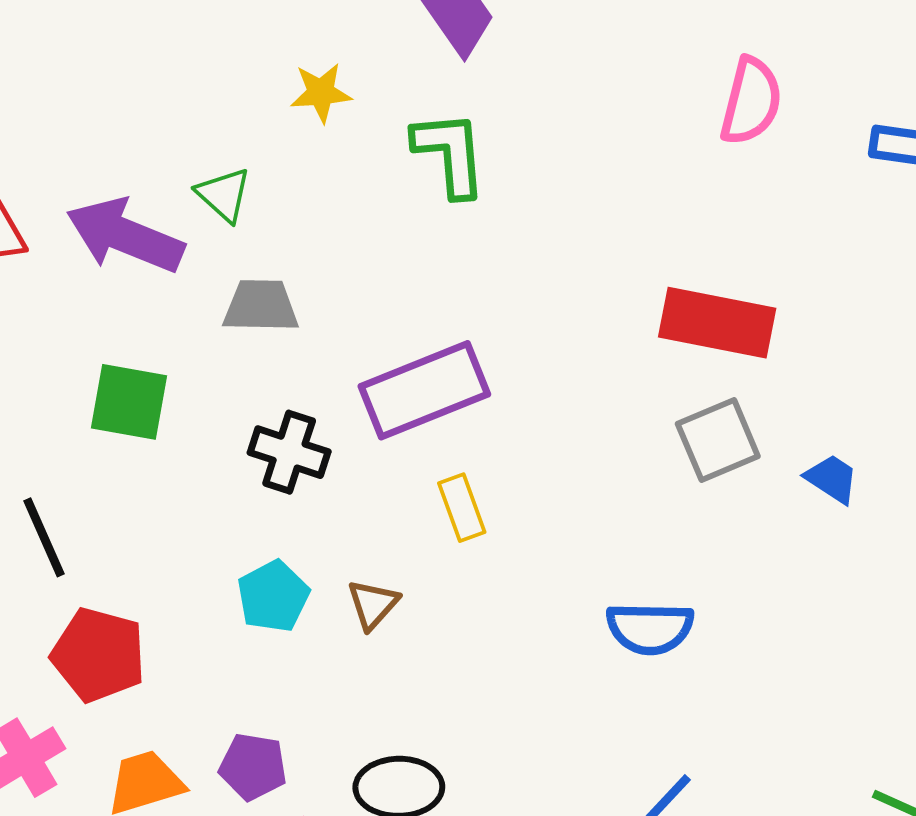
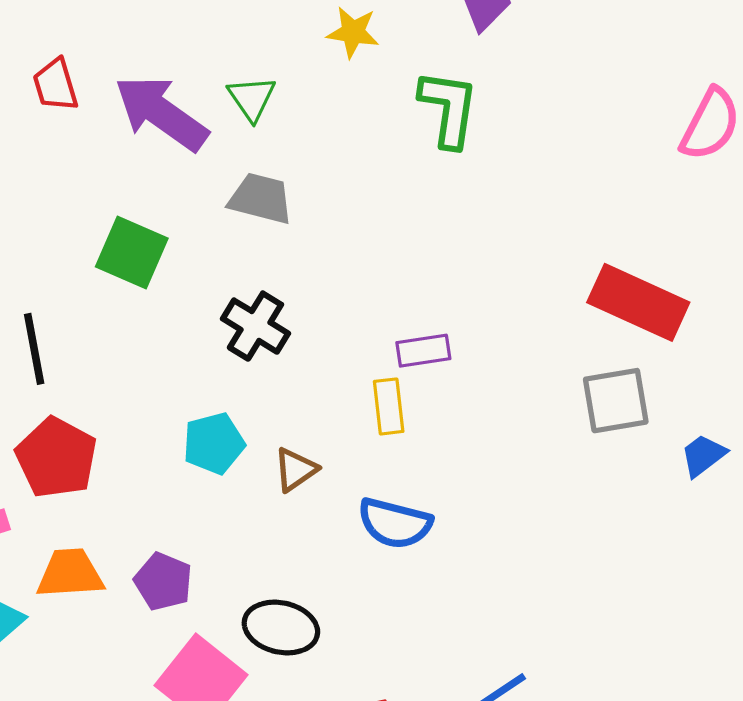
purple rectangle: (424, 390) -> (423, 351), moved, size x0.5
blue trapezoid: (832, 479) -> (703, 455), turned -84
blue semicircle: (650, 628) -> (395, 523), moved

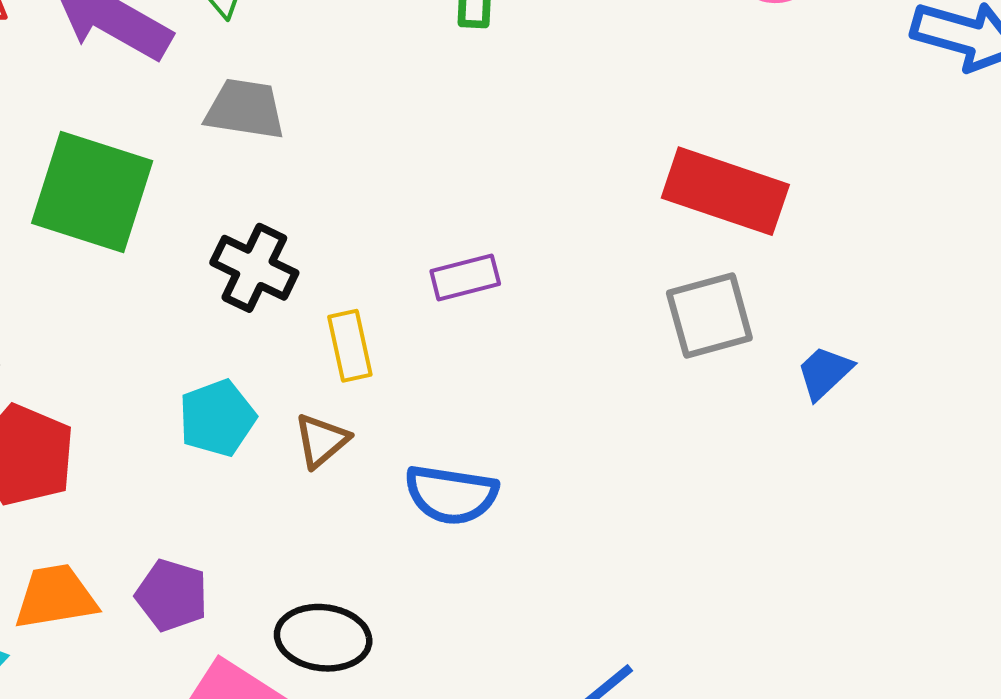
green square: (132, 252) -> (92, 192), size x1.4
yellow rectangle: (389, 406) -> (350, 346), moved

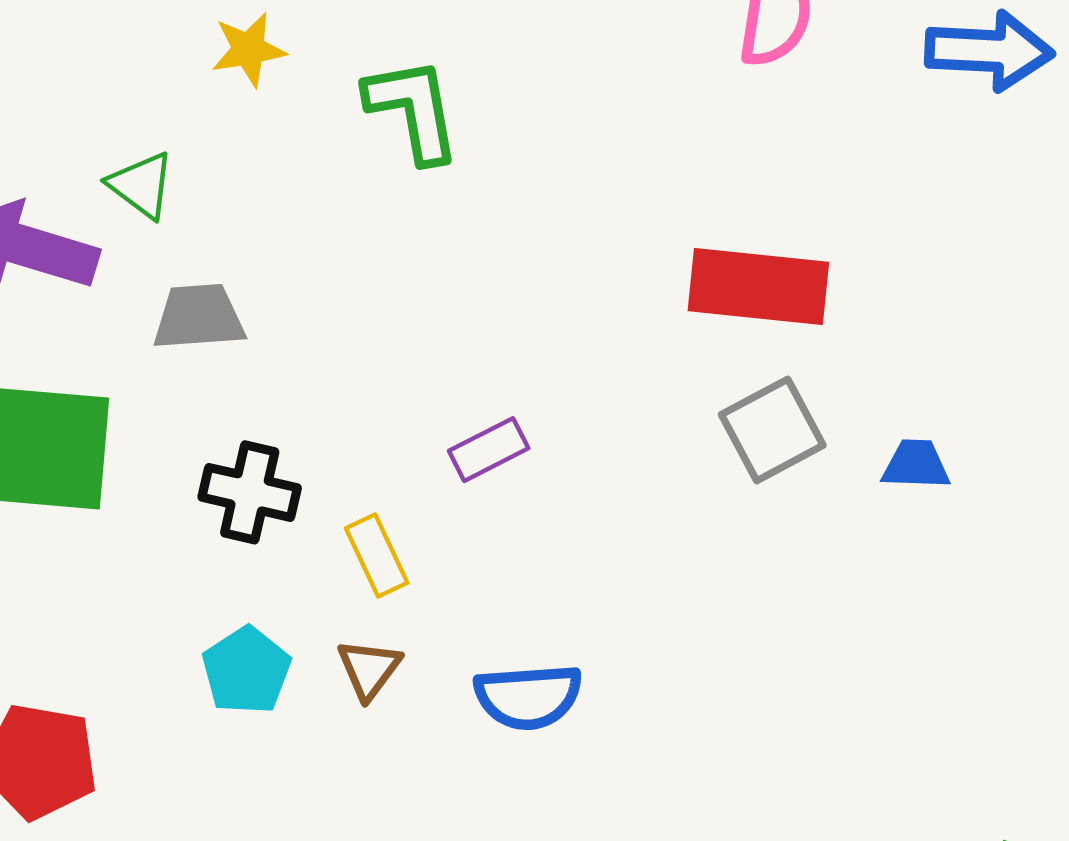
blue trapezoid: (825, 373) -> (916, 465), turned 58

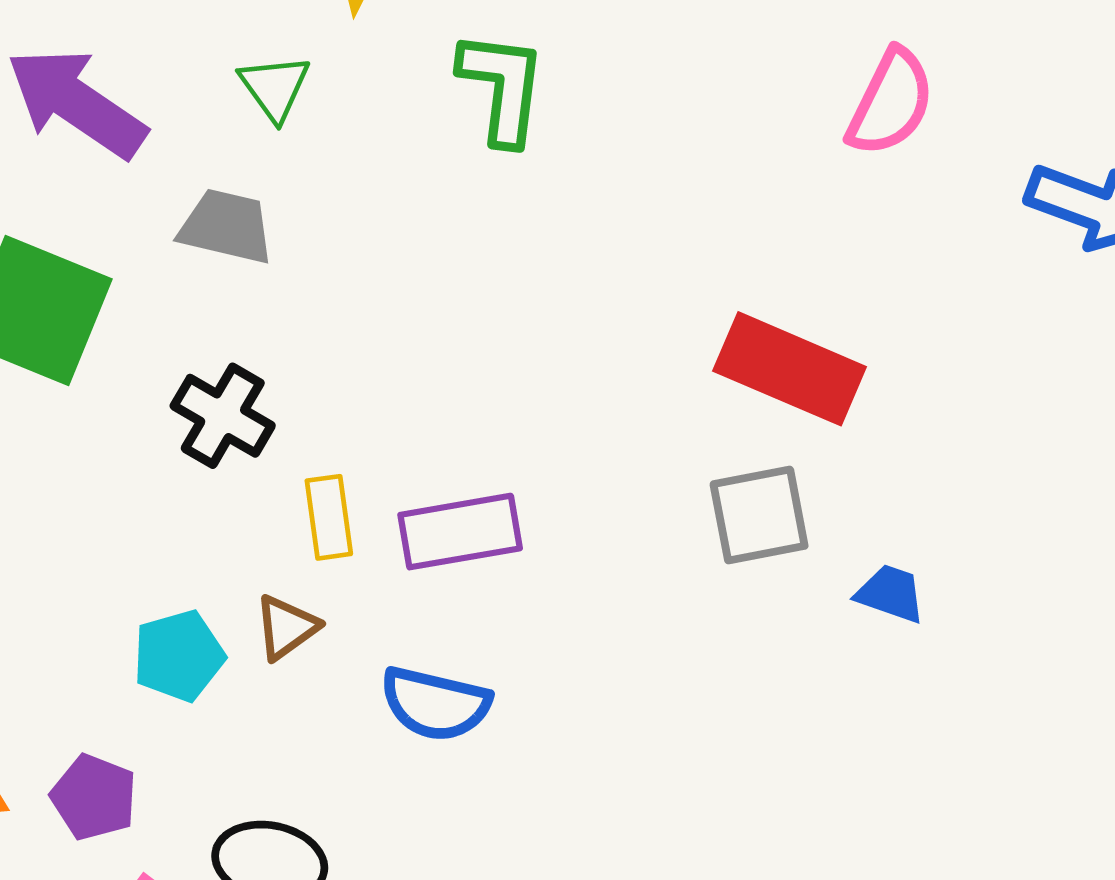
green triangle: (141, 185) -> (275, 87), moved
purple rectangle: (489, 450) -> (460, 532), moved, size x1.5
cyan pentagon: (246, 670) -> (179, 656), moved

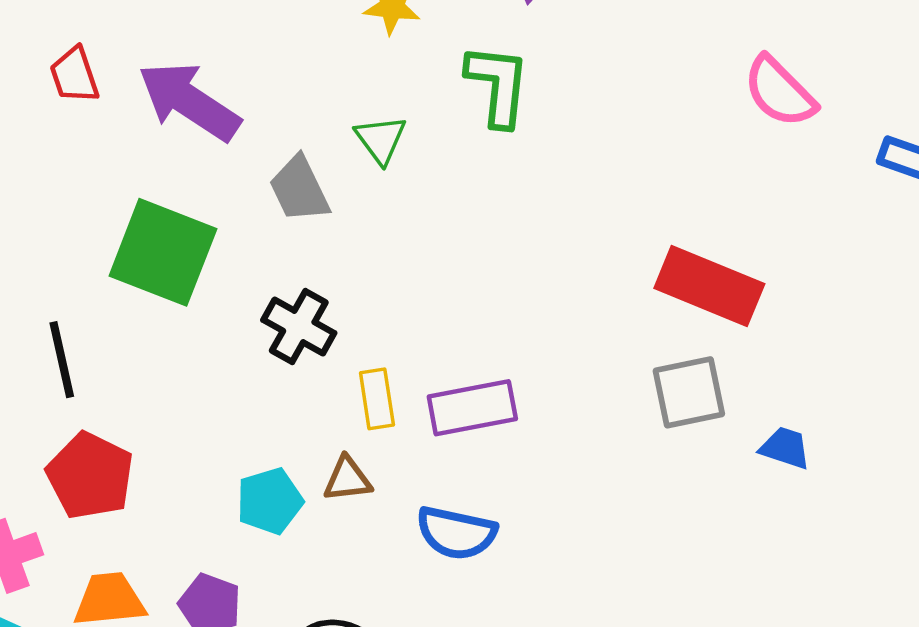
green triangle: (275, 87) -> (381, 139), moved
pink semicircle: (891, 102) -> (780, 92), turned 110
gray trapezoid: (226, 226) -> (299, 189), turned -128
brown triangle: (286, 627) -> (347, 479), turned 30

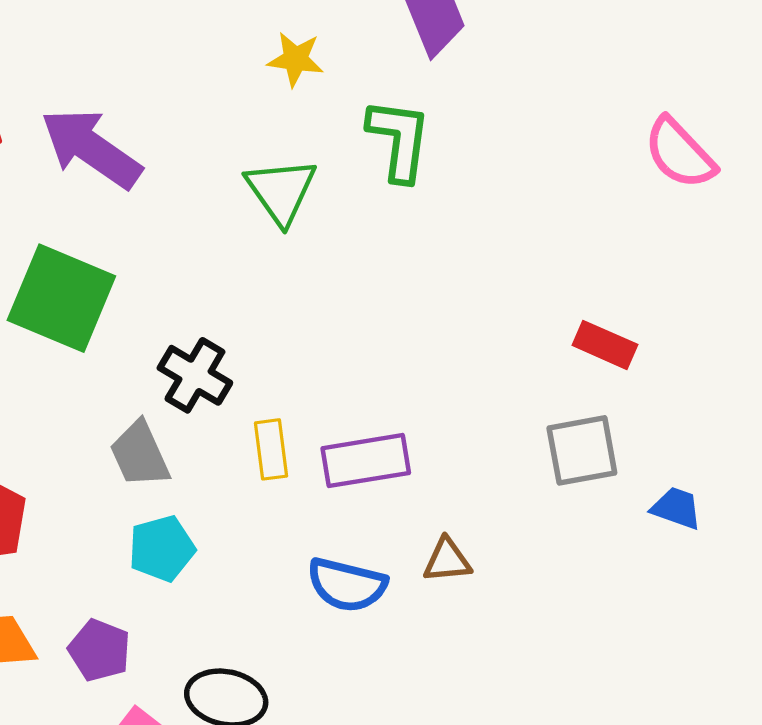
green triangle: (381, 139) -> (281, 191), size x1.4
gray trapezoid: (299, 189) -> (140, 454), moved
red rectangle: (709, 286) -> (605, 345), size x0.6
brown triangle: (347, 479) -> (447, 560), moved

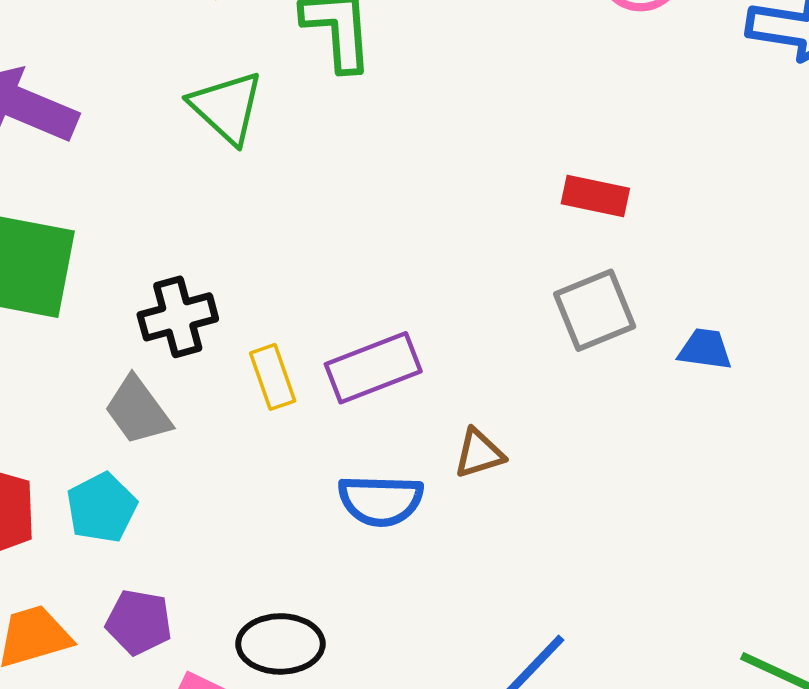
black cross: (195, 375) -> (178, 317), turned -34
cyan pentagon: (162, 548) -> (102, 508), moved

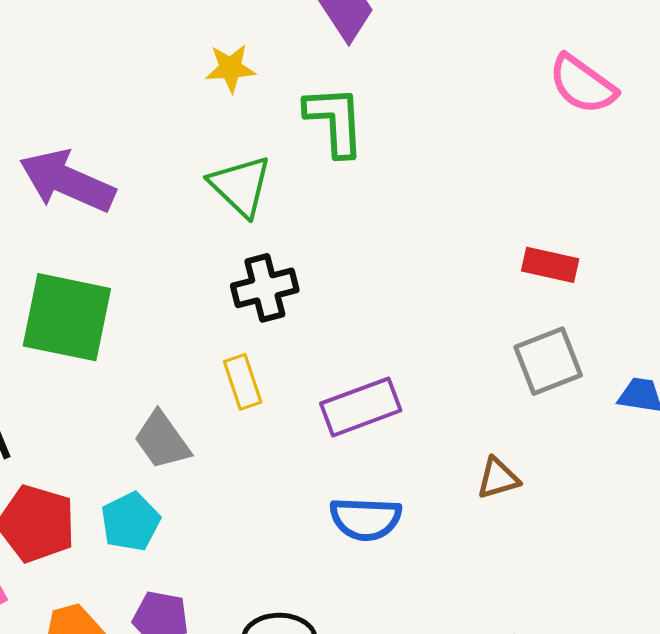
black cross: (178, 317) -> (265, 288), moved
yellow rectangle: (273, 377) -> (243, 382), moved
brown triangle: (479, 453) -> (498, 478), moved

